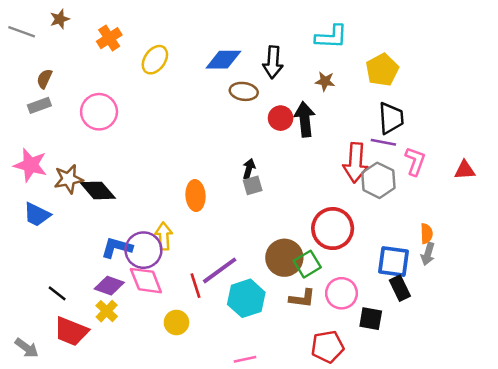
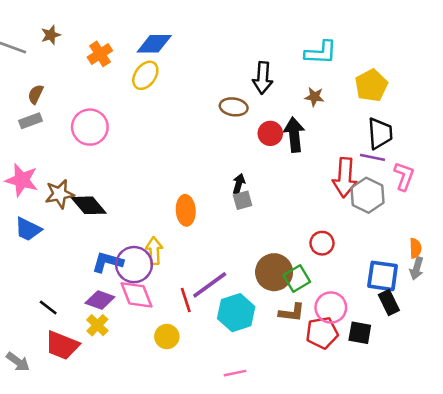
blue diamond: (223, 60) -> (154, 44), moved
red circle: (333, 229) -> (322, 243), size x0.6
red pentagon: (328, 347) -> (322, 333), moved

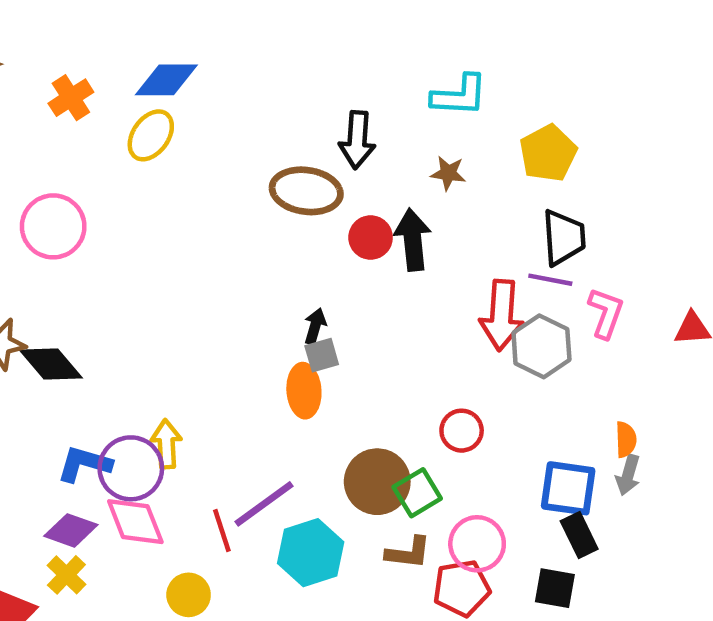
brown ellipse: (234, 107) -> (306, 191), size x1.4
orange ellipse: (186, 210) -> (304, 391), moved
black square: (360, 333) -> (555, 588), moved

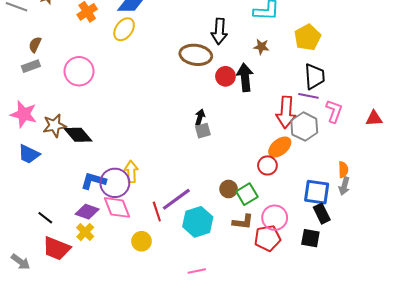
orange ellipse: (304, 391) -> (280, 147), moved, turned 55
brown circle: (377, 482) -> (229, 189), size x0.6

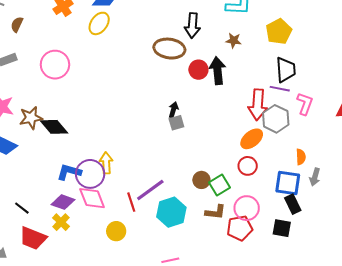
brown semicircle: (35, 45) -> (17, 24), moved
red circle: (267, 165) -> (248, 166), moved
orange semicircle: (343, 170) -> (301, 157), moved

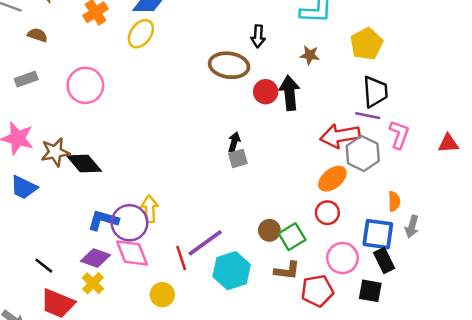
brown semicircle: (17, 24) -> (38, 35), turned 84
black arrow: (192, 25) -> (258, 36), size x0.7
red arrow: (258, 105) -> (340, 136), turned 76
pink circle: (247, 208) -> (342, 258), moved

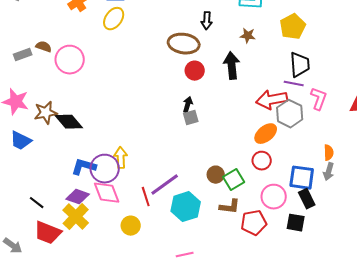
brown semicircle: (38, 35) -> (44, 47), moved
red circle: (266, 92) -> (195, 71), moved
orange semicircle: (394, 201) -> (329, 153), moved
yellow cross: (93, 283) -> (76, 217), size x1.5

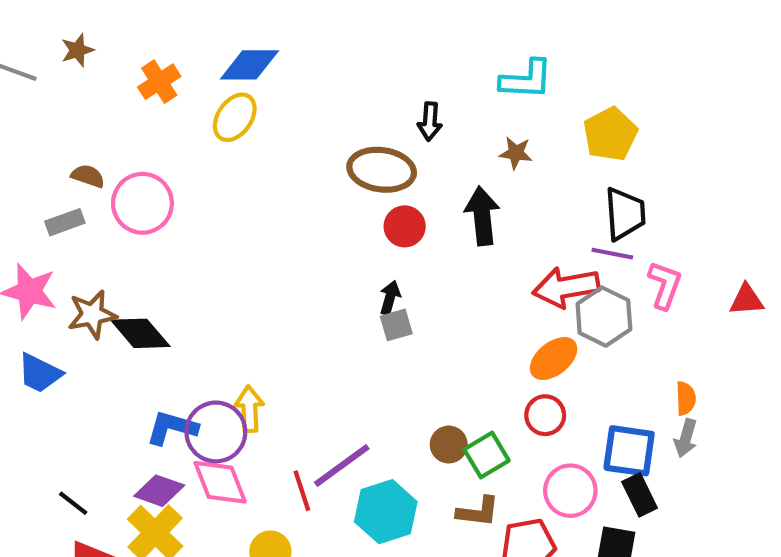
gray rectangle: (23, 55) -> (65, 222), moved

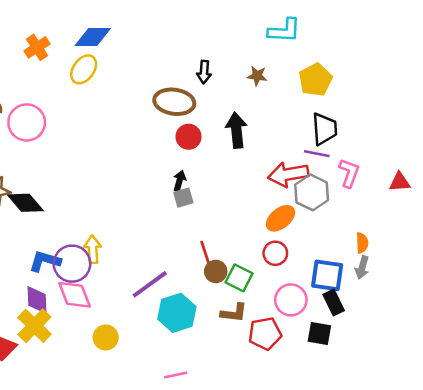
cyan L-shape: (526, 80) -> (284, 31), moved
brown star: (516, 153) -> (257, 76), moved
green square: (486, 455) -> (239, 278), turned -32
purple diamond: (159, 491) -> (37, 300), turned 68
red line: (302, 491) -> (205, 253), moved

